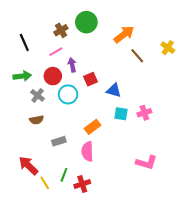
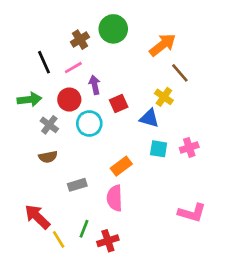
black line: (24, 43) -> (44, 62), moved
yellow cross: (168, 48) -> (164, 97), moved

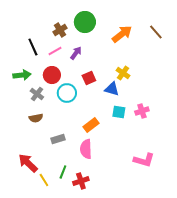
brown line: (180, 73) -> (156, 32), moved
purple arrow: (95, 85) -> (76, 53), moved, turned 48

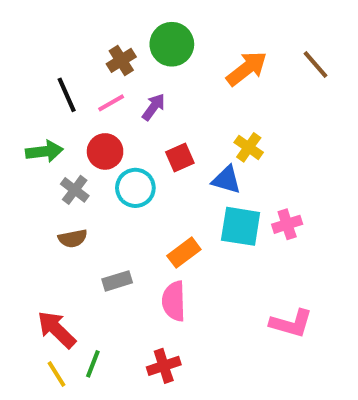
cyan square: (119, 112) -> (241, 226), size x1.5
green line: (63, 172) -> (93, 364), moved
yellow line: (44, 180) -> (56, 374), moved

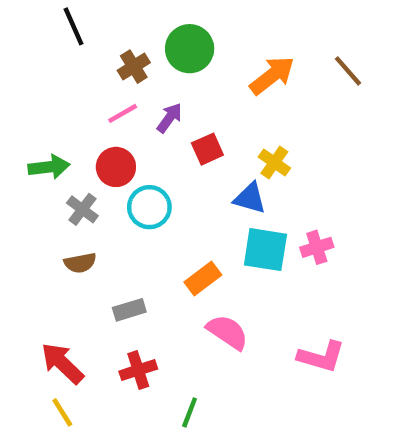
black line: (67, 95) -> (74, 26), moved
red square: (180, 158) -> (207, 149), moved
pink semicircle: (174, 301) -> (227, 332), moved, turned 126
green line: (93, 364) -> (190, 412), moved
red cross: (164, 366) -> (138, 370), moved

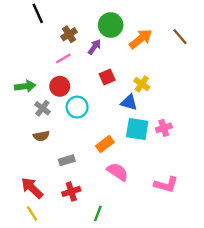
green circle: (190, 49) -> (111, 25), moved
purple arrow: (169, 118) -> (94, 47), moved

